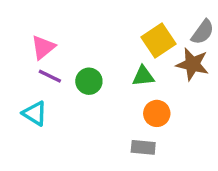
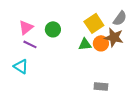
green circle: (89, 81) -> (53, 29), moved
orange circle: (157, 113) -> (101, 43), moved
gray rectangle: (143, 147) -> (101, 86), moved

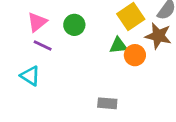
orange circle: (101, 43) -> (135, 55), moved
gray rectangle: (101, 86) -> (107, 103), moved

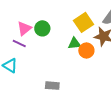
pink triangle: (37, 22) -> (24, 28), moved
gray rectangle: (107, 103) -> (52, 86), moved

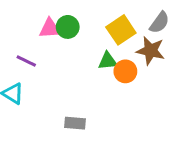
pink triangle: (24, 28) -> (50, 28), moved, turned 35
green circle: (42, 28) -> (68, 27), moved

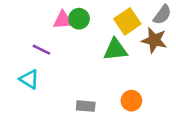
green triangle: (108, 61) -> (115, 50), size x1.4
orange circle: (125, 71) -> (131, 101), moved

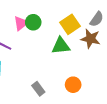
pink triangle: (63, 20) -> (21, 23), turned -35
gray rectangle: (86, 106) -> (38, 89), turned 48

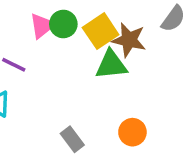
yellow square: (70, 24) -> (101, 31), moved
brown star: (91, 39) -> (129, 40), moved

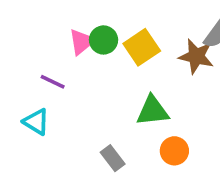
brown star: (129, 40) -> (196, 56), moved
green triangle: (111, 65) -> (153, 111), moved

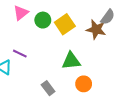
pink triangle: (82, 42) -> (21, 13), moved
purple line: (53, 82) -> (20, 54), moved

